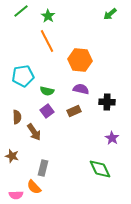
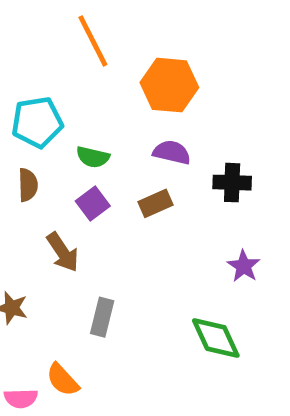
brown semicircle: (17, 117) -> (28, 185), moved
gray rectangle: (43, 168) -> (102, 317), moved

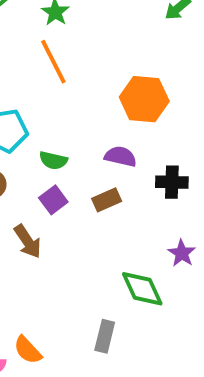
orange hexagon: (169, 85) -> (144, 99), moved
gray rectangle: (102, 317) -> (105, 336), moved
green diamond: (216, 338) -> (142, 289), moved

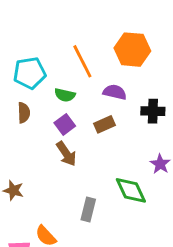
orange line: (53, 62) -> (82, 61), moved
brown arrow: (28, 241) -> (66, 154), moved
gray rectangle: (105, 336) -> (88, 209), moved

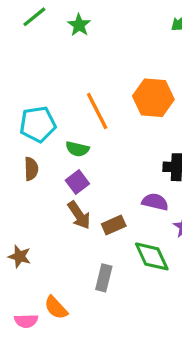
purple semicircle: (115, 92) -> (155, 202), moved
brown rectangle: (104, 124) -> (114, 225), moved

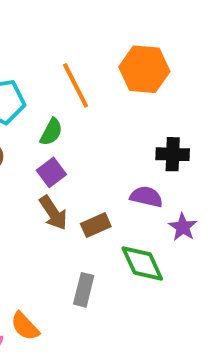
green semicircle: (77, 149) -> (51, 132), turned -75

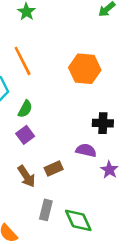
orange line: (76, 85) -> (23, 61), moved
brown arrow: (53, 213) -> (26, 176), moved
green diamond: (142, 263) -> (78, 220), moved

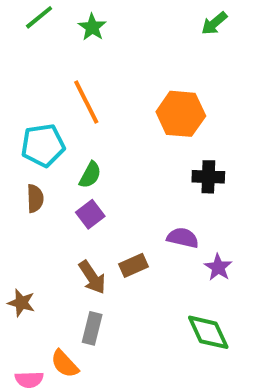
black cross: (103, 123) -> (208, 177), moved
gray rectangle: (46, 210) -> (92, 328), moved
green diamond: (78, 220) -> (208, 332), moved

